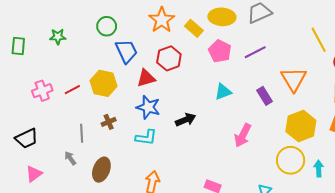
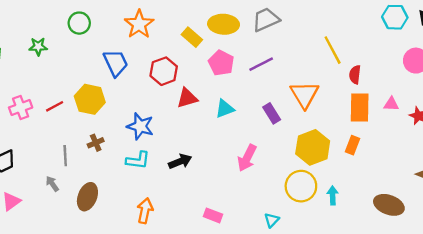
orange star: (162, 20) -> (139, 24), moved
green circle: (107, 26) -> (79, 23), moved
red triangle: (146, 78) -> (187, 98), moved
black arrow: (186, 120) -> (180, 161), moved

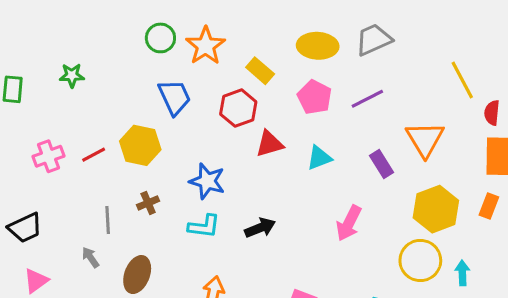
green circle: (79, 23) -> (160, 38), moved
yellow rectangle: (192, 37) -> (260, 71), moved

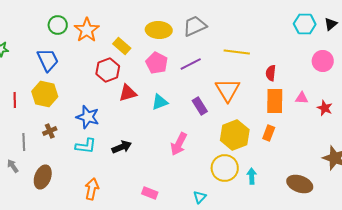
yellow line: (462, 80) -> (237, 52), moved, turned -55
blue trapezoid: (174, 97) -> (48, 60), moved
red line: (94, 155) -> (15, 100), turned -63

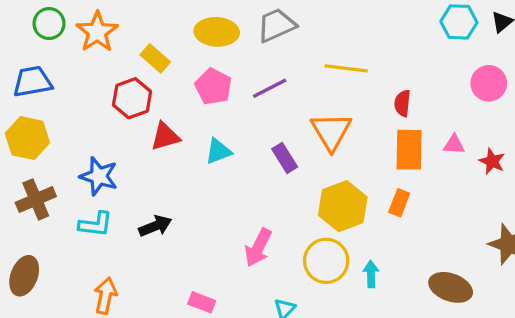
blue trapezoid: (48, 60) -> (32, 82), turned -75
brown cross: (50, 131) -> (36, 199), size x1.6
pink arrow: (179, 144) -> (258, 248), moved

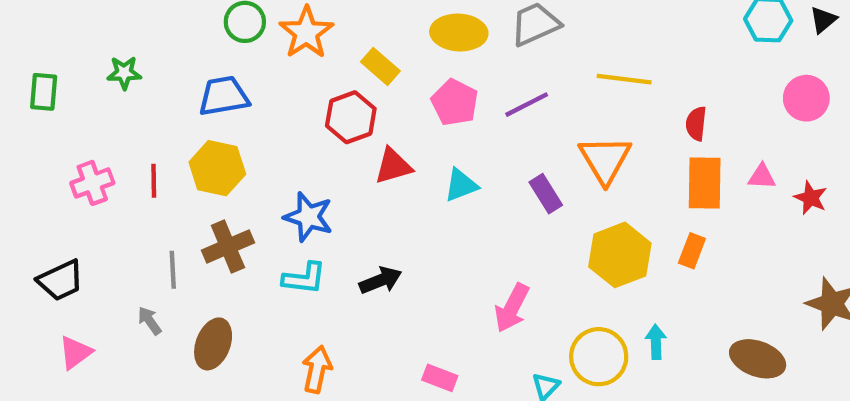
yellow circle: (326, 261) -> (599, 357), moved

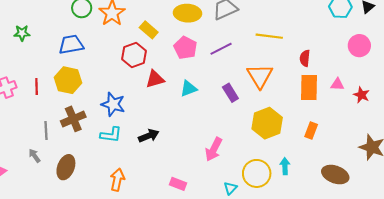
orange rectangle: (692, 251) -> (311, 130), moved

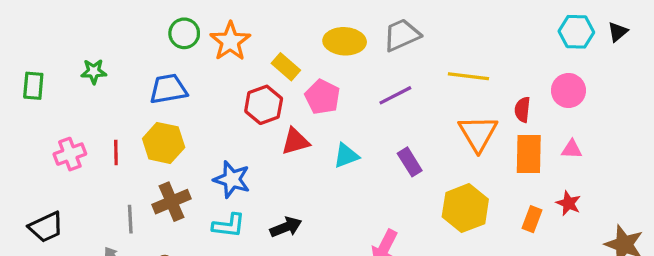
pink circle: (359, 46) -> (568, 91), moved
pink pentagon: (185, 48) -> (322, 97), moved
orange triangle: (260, 76) -> (478, 133), moved
red star: (361, 95) -> (568, 203), moved

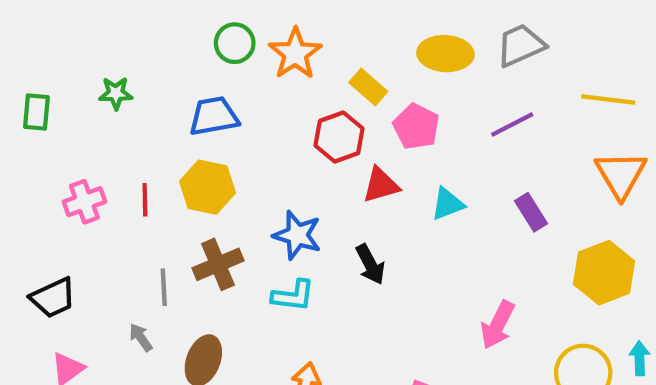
black arrow: (286, 227) -> (370, 264), moved, turned 84

